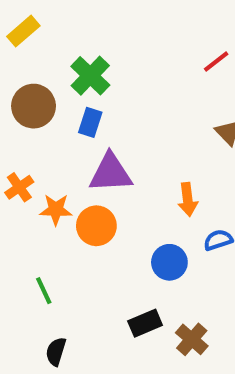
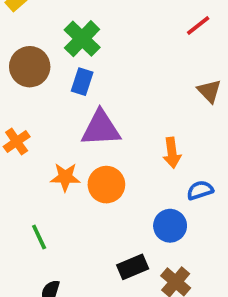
orange star: (56, 210) -> (65, 177), moved
orange circle: (96, 226) -> (106, 185), moved
blue circle: (169, 262) -> (170, 226), moved

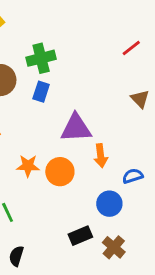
green cross: (82, 39) -> (41, 58), turned 32
purple triangle: (101, 128) -> (76, 128), moved
orange arrow: (172, 153) -> (101, 156), moved

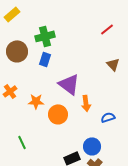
purple triangle: (76, 128) -> (69, 84), turned 40
orange star: (28, 166) -> (36, 101), moved
blue circle: (109, 204) -> (92, 146), moved

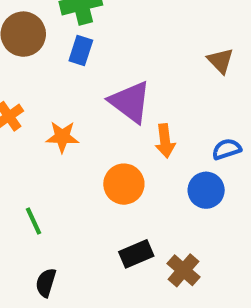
orange circle: (58, 114) -> (124, 184), moved
blue semicircle: (108, 117) -> (227, 149), moved
blue circle: (92, 146) -> (206, 190), moved

